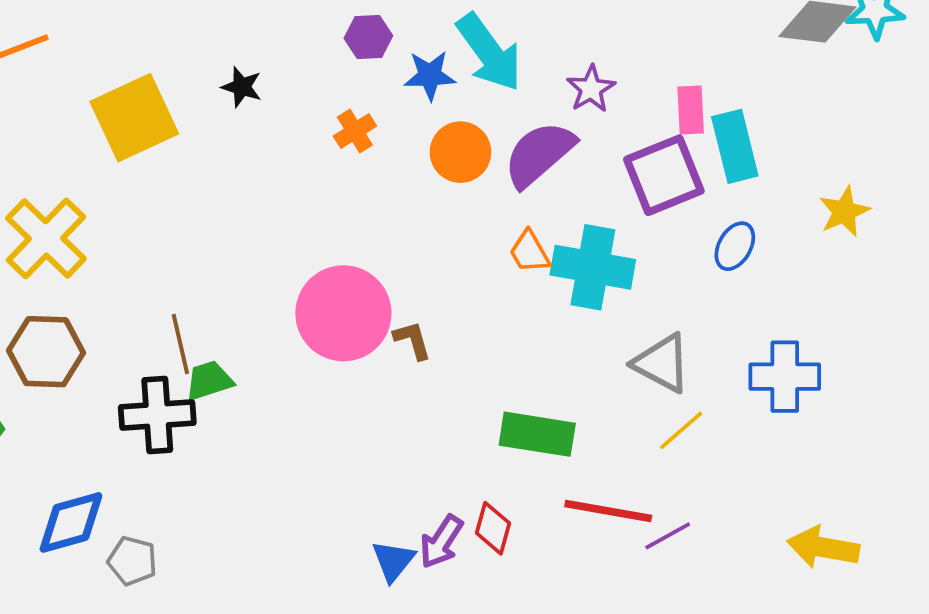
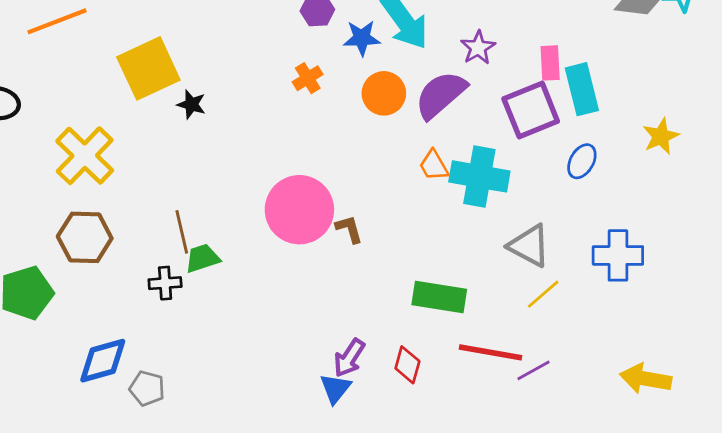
black star: (242, 87) -> (191, 104), moved
black cross: (157, 415) -> (165, 283), size x0.6
purple arrow: (441, 542) -> (349, 358), moved

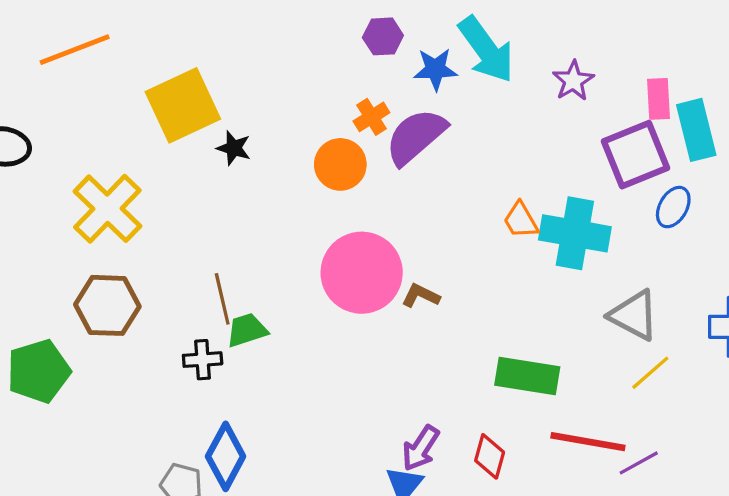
orange circle: (384, 93) -> (340, 164), moved
purple semicircle: (441, 95) -> (416, 137), moved
blue ellipse: (582, 161) -> (673, 207), moved
brown L-shape: (349, 229) -> (421, 296), turned -48
blue diamond: (103, 361) -> (226, 456), moved, turned -46

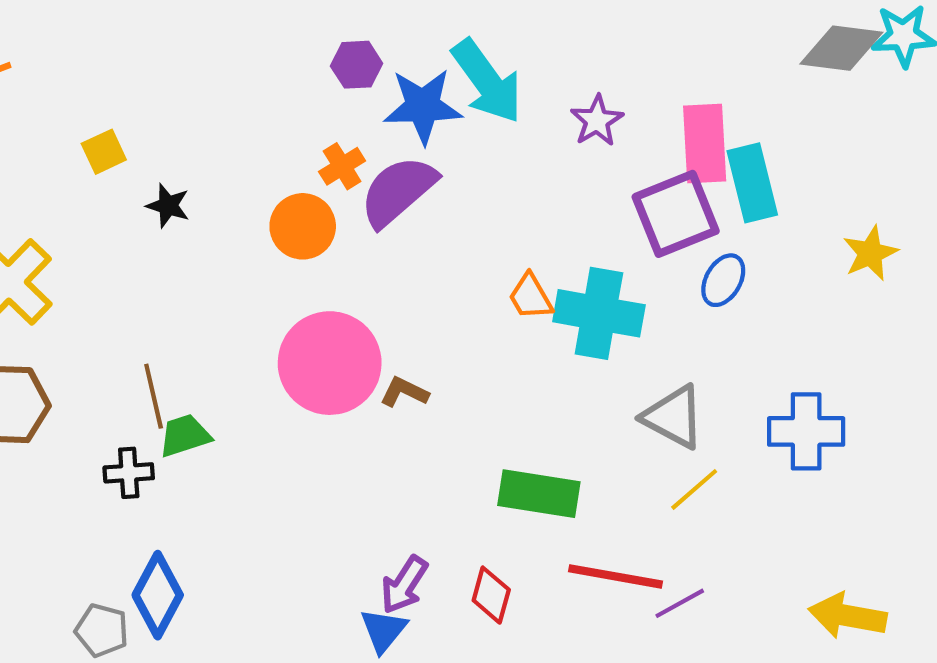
blue star: (435, 69) -> (423, 106), size x1.4
pink rectangle: (658, 99) -> (705, 143), size x1.5
yellow square: (183, 105) -> (104, 152), size x0.5

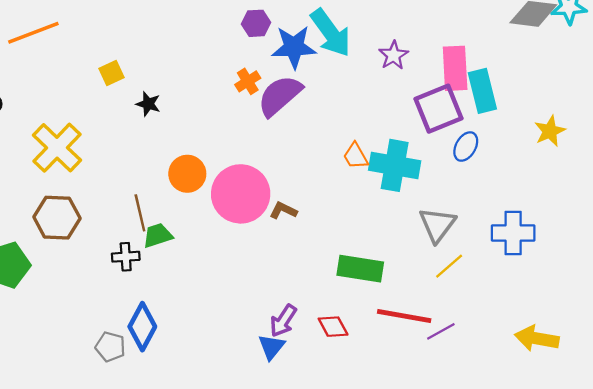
orange circle: (303, 226) -> (187, 174), moved
gray triangle: (674, 417) -> (437, 225), turned 39
red diamond: (491, 595) -> (333, 327), turned -44

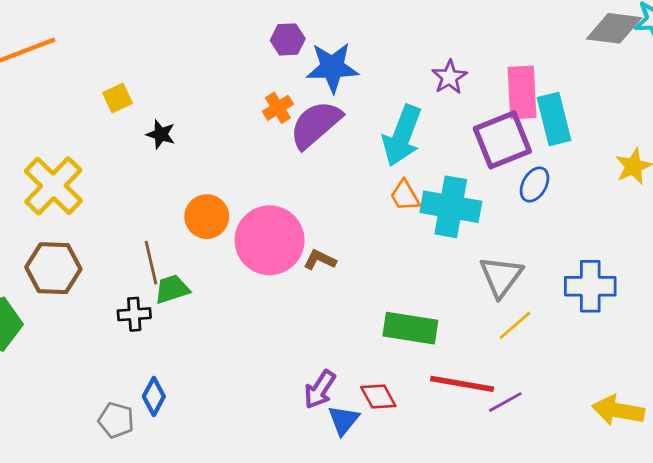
cyan arrow: (331, 33) -> (402, 136), moved, turned 57
blue diamond: (142, 327) -> (154, 396), size x0.7
blue triangle: (271, 347) -> (343, 420), moved

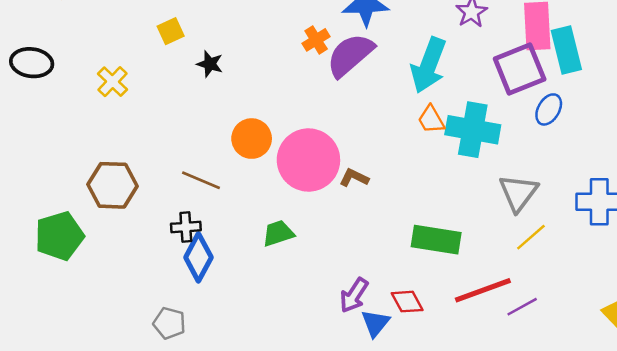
yellow cross: (53, 186) -> (113, 82), moved, size x0.6
brown line: (151, 263) -> (201, 180), turned -54
green trapezoid: (172, 289) -> (278, 233), moved
red line: (462, 384) -> (483, 290), turned -30
blue diamond: (154, 396) -> (198, 257), moved, size x1.4

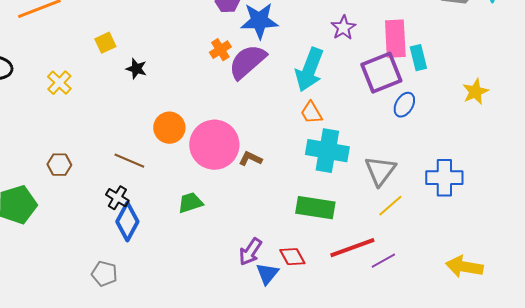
cyan rectangle: (566, 50) -> (418, 58), size x0.7
cyan cross: (473, 130) -> (327, 151), moved
brown hexagon: (113, 185) -> (59, 165), size x0.6
black cross: (186, 227) -> (117, 198), turned 35

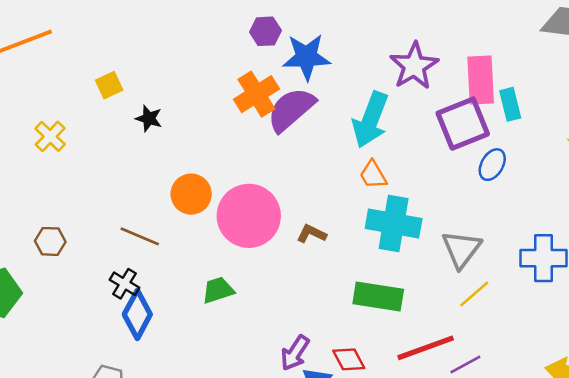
purple star: (343, 28) -> (414, 66), size x1.5
orange cross: (220, 50) -> (256, 94), size x1.6
brown L-shape: (250, 159) -> (312, 234), moved

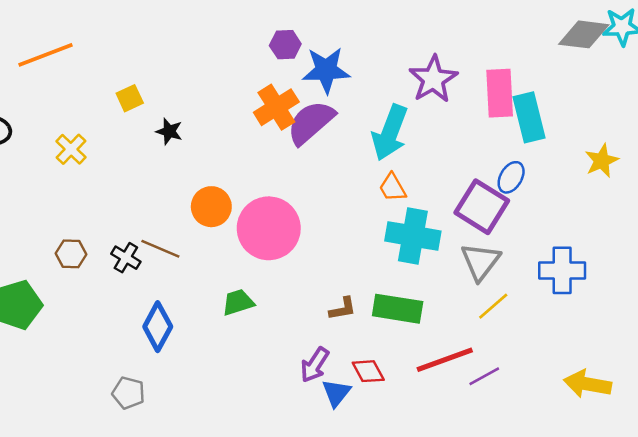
cyan rectangle: (510, 104) -> (529, 117), size x1.5
purple square: (463, 124) -> (482, 207), moved, turned -36
brown L-shape: (312, 234) -> (343, 309), moved, turned 144
black cross: (124, 284) -> (126, 258), moved

